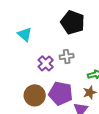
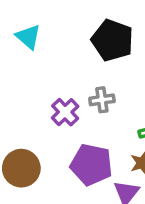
cyan triangle: (25, 34) -> (28, 37), moved
brown circle: (35, 95) -> (21, 168), moved

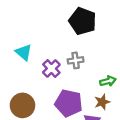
cyan triangle: (28, 37) -> (24, 52), moved

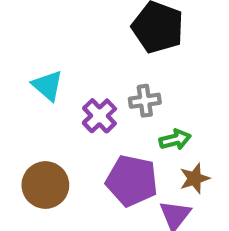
green arrow: (108, 81) -> (175, 140), moved

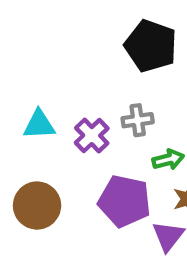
cyan triangle: (48, 86) -> (39, 125), moved, turned -44

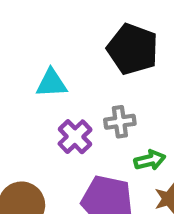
cyan triangle: (39, 125) -> (51, 83), moved

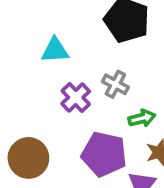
gray cross: (120, 122) -> (115, 84), turned 36

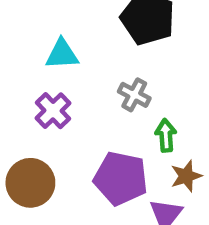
purple cross: (76, 97) -> (53, 111), moved
green arrow: (142, 118) -> (166, 135), turned -80

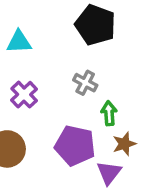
cyan triangle: (62, 54) -> (19, 42), moved

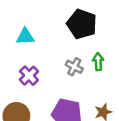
green arrow: (109, 113) -> (98, 62), moved

